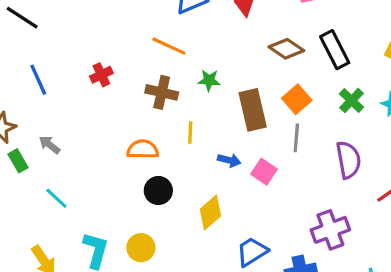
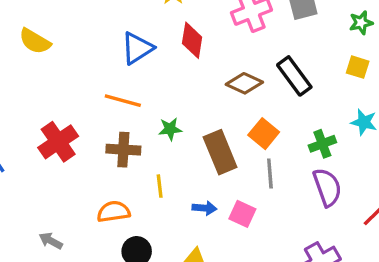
red cross: (101, 75) -> (58, 142), size x1.6
green cross: (351, 100) -> (322, 144), moved, turned 35
gray arrow: (49, 145) -> (51, 241), moved

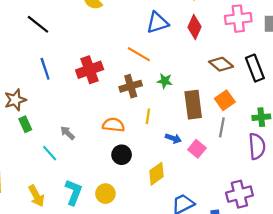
brown cross: (123, 150) -> (131, 86), turned -35

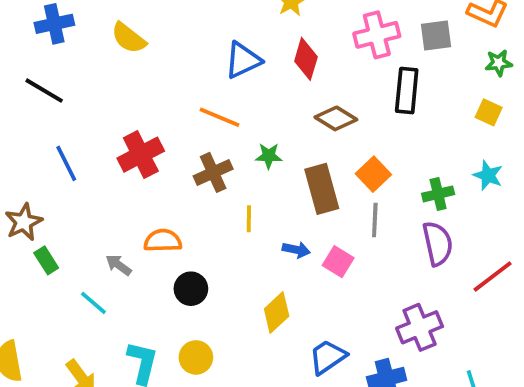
brown diamond: (221, 64) -> (336, 118), moved
black rectangle: (255, 68) -> (407, 91), moved, turned 35
orange semicircle: (113, 125) -> (163, 241), moved
black circle: (122, 155) -> (191, 289), moved

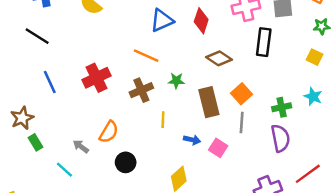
orange semicircle: (163, 241) -> (109, 132), turned 120
red line: (493, 277) -> (308, 174), moved

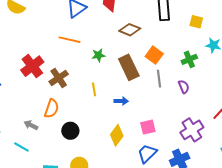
yellow square: (314, 57) -> (196, 22), moved
brown cross: (141, 90) -> (59, 78), moved
purple semicircle: (280, 138) -> (184, 87), moved, size x0.6
pink square: (218, 148) -> (148, 127), moved, turned -35

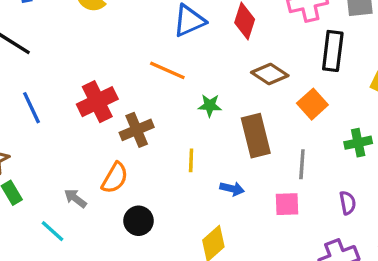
orange square: (154, 55) -> (312, 104), moved
purple semicircle: (184, 87) -> (348, 203), moved
pink square: (148, 127) -> (287, 204), moved

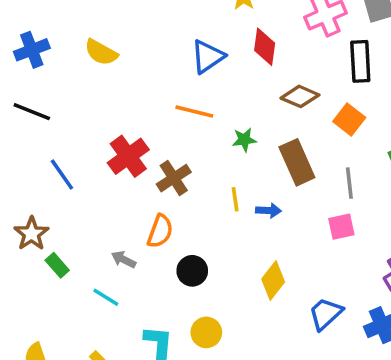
blue arrow: (232, 189) -> (268, 210), moved

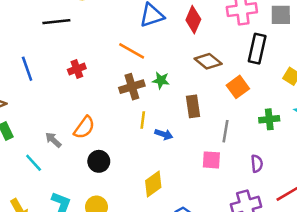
black line: (32, 112) -> (56, 22), moved, turned -44
red cross: (128, 156) -> (77, 69), size x0.6
brown rectangle: (297, 162) -> (193, 106), size x0.7
brown cross: (174, 178) -> (132, 87), moved

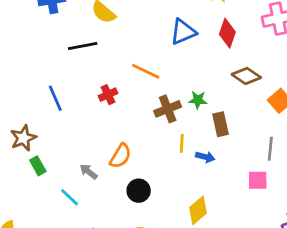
orange line: (132, 51) -> (146, 71), moved
brown rectangle: (193, 106) -> (221, 124), moved

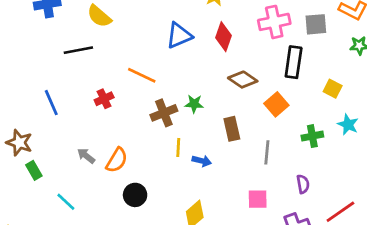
brown rectangle: (221, 124) -> (232, 129), moved
brown star: (23, 138) -> (19, 143), turned -30
gray arrow: (89, 172) -> (86, 156), moved
pink square: (258, 180) -> (258, 199), moved

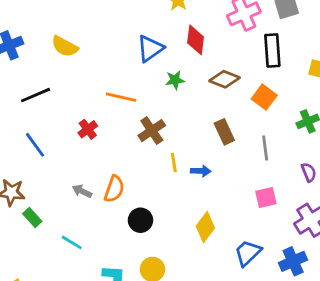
black line: (78, 50) -> (36, 95), moved
green star: (194, 104) -> (175, 80), moved

